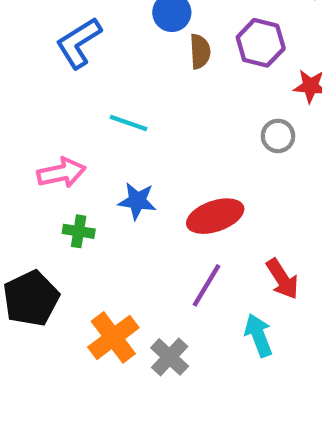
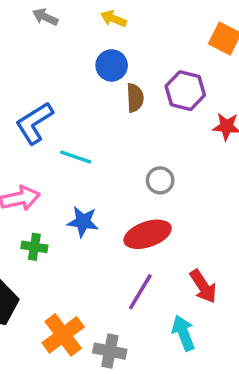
blue L-shape: (79, 43) -> (34, 123), moved
gray circle: (278, 136) -> (160, 180), moved
gray cross: (170, 357) -> (110, 351), turned -32

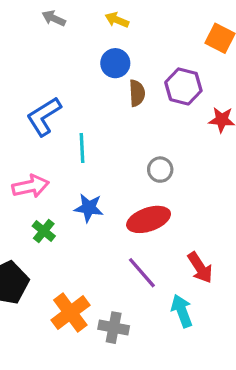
cyan line: (76, 157) -> (82, 148), turned 68
green cross: (34, 247) -> (44, 231), turned 30
purple line: (140, 292) -> (142, 273), turned -72

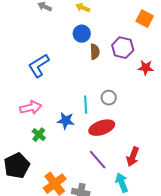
cyan line: (82, 148) -> (86, 105), moved
red arrow: (200, 268) -> (133, 157), turned 54

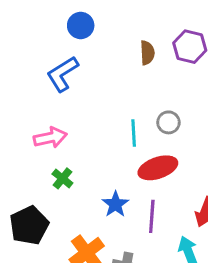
blue circle: (82, 34) -> (81, 25), moved
blue star: (66, 121) -> (115, 204), moved, turned 30
purple line: (98, 160) -> (152, 216), turned 45

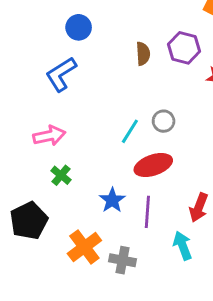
cyan line: (134, 133) -> (130, 131), turned 35

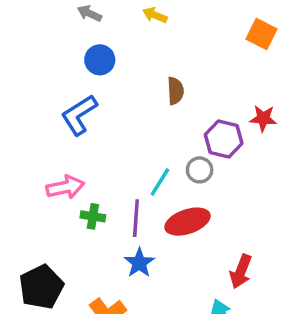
purple hexagon: (184, 48) -> (224, 139), moved
green cross: (61, 175) -> (93, 216), moved, turned -30
purple line: (147, 212) -> (136, 218), moved

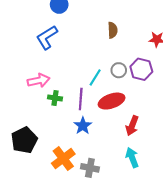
brown semicircle: (175, 91) -> (113, 30), moved
purple hexagon: (224, 139) -> (141, 69), moved
red arrow: (241, 271) -> (132, 126), moved

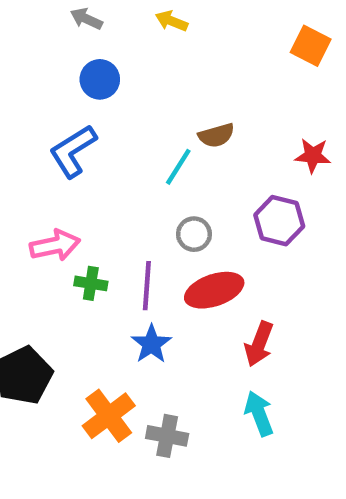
brown semicircle: (113, 30) -> (216, 135), turned 77
gray circle: (119, 70) -> (194, 234), moved
cyan line: (95, 77) -> (178, 167), moved

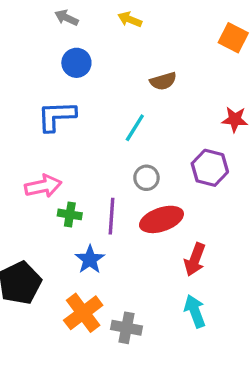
brown semicircle: (216, 135) -> (163, 81), moved
blue L-shape: (73, 151) -> (56, 116), turned 30
blue star: (151, 344) -> (90, 259), moved

